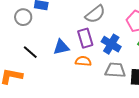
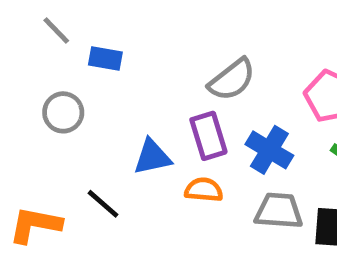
gray circle: (23, 17) -> (63, 112), moved
black line: (30, 52) -> (103, 204), moved

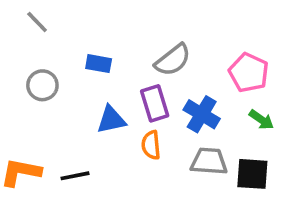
blue rectangle: (105, 59) -> (99, 64), moved
orange semicircle: (204, 190) -> (151, 145), turned -100
black line: (103, 204) -> (75, 176), moved, turned -52

